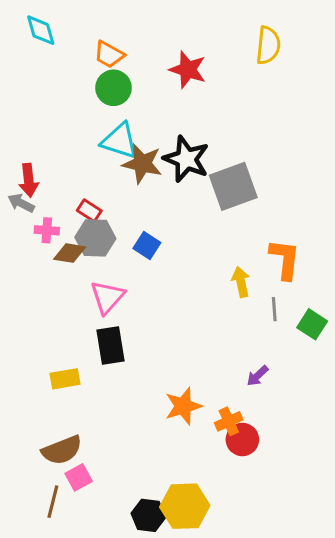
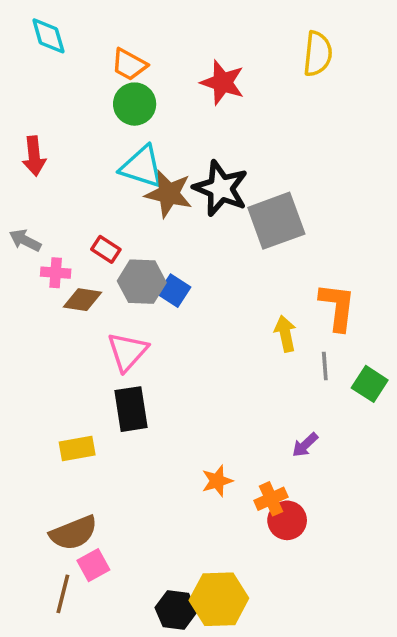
red arrow: (29, 180) -> (34, 156), moved
gray hexagon: (95, 238) -> (142, 282), moved
orange star: (183, 406) -> (217, 481), size x0.7

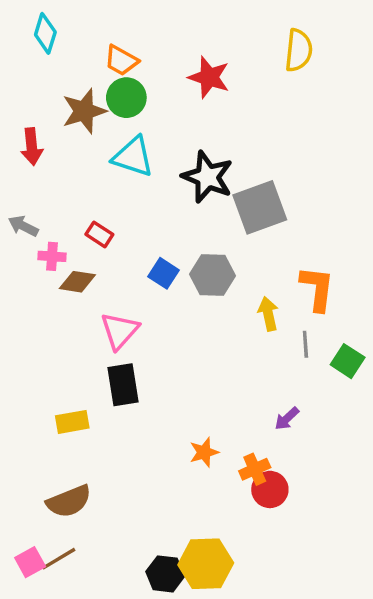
cyan diamond: (48, 36) -> (45, 33), turned 33
brown star: (169, 194) -> (84, 111), moved, turned -30
gray hexagon: (142, 282) -> (212, 275), moved
pink square: (93, 565) -> (30, 562), moved
brown line: (63, 594) -> (59, 559), turned 45

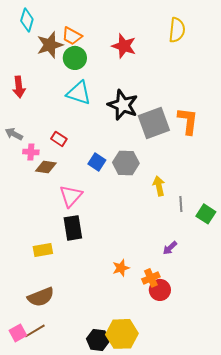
brown star: (84, 111) -> (50, 45), moved
orange L-shape: (317, 288) -> (188, 121), moved

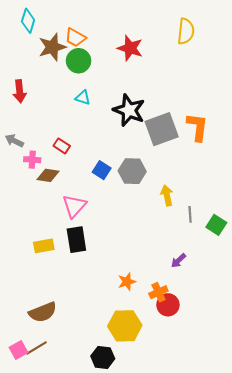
cyan triangle: (79, 93) -> (83, 98), size x0.6
yellow rectangle: (43, 250) -> (44, 246), moved
yellow hexagon: (122, 334) -> (125, 326), moved

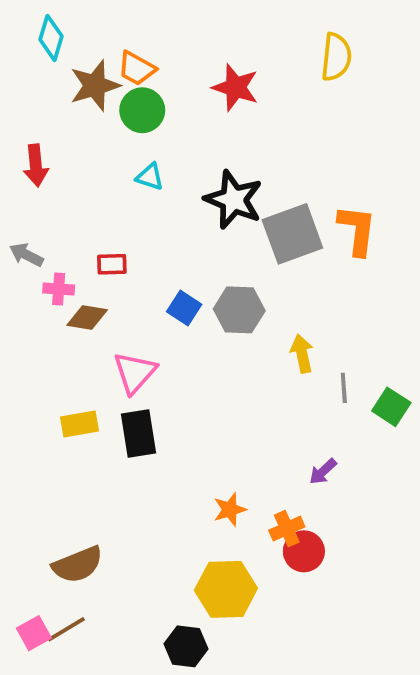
red rectangle: (62, 146) -> (112, 264), turned -35
yellow rectangle: (44, 246) -> (80, 424), moved

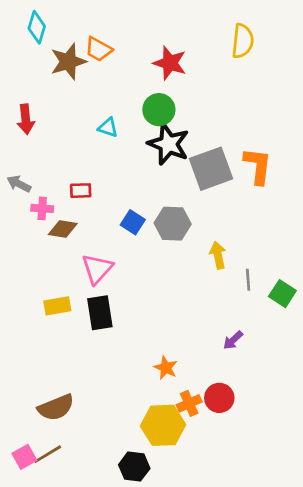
green circle: (142, 110) -> (159, 110), moved
orange star: (230, 510) -> (166, 368), turned -30
orange cross: (287, 529) -> (189, 403), moved

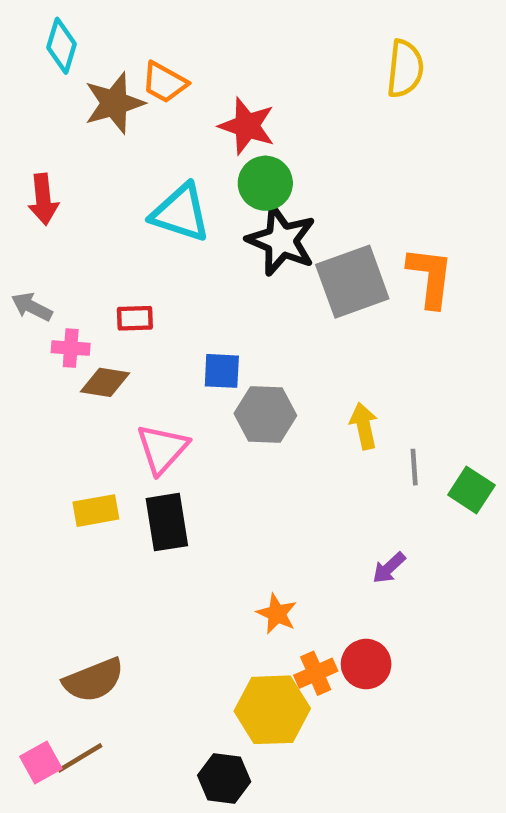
red star: (170, 63) -> (247, 126), moved
cyan triangle: (108, 127) -> (181, 213), size x1.8
blue square: (133, 222) -> (222, 371), turned -30
gray hexagon: (173, 224) -> (265, 414), moved

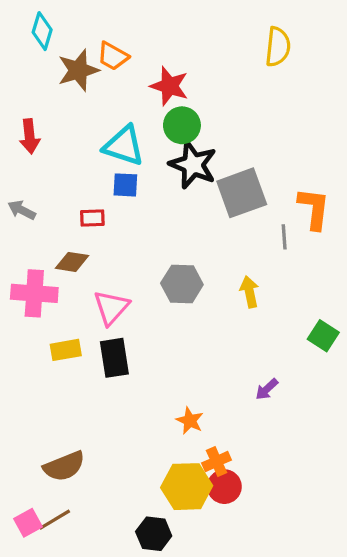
orange L-shape: (430, 277) -> (314, 209), moved
pink cross: (71, 348) -> (34, 293), moved, size x1.8
blue square: (222, 371) -> (125, 185), moved
gray line: (414, 467) -> (284, 237), moved
red circle: (366, 664) -> (224, 487), moved

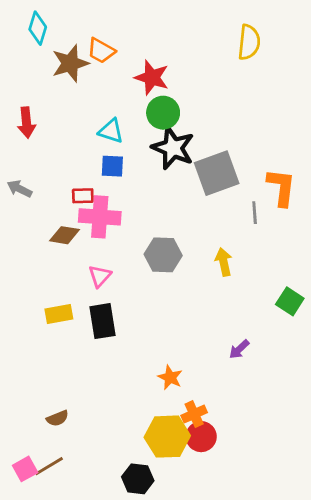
cyan triangle: (124, 146) -> (111, 131), size x0.7
pink cross: (34, 293) -> (100, 217), moved
pink triangle: (111, 308) -> (100, 276), size x0.7
brown semicircle: (64, 466) -> (57, 418), size x0.6

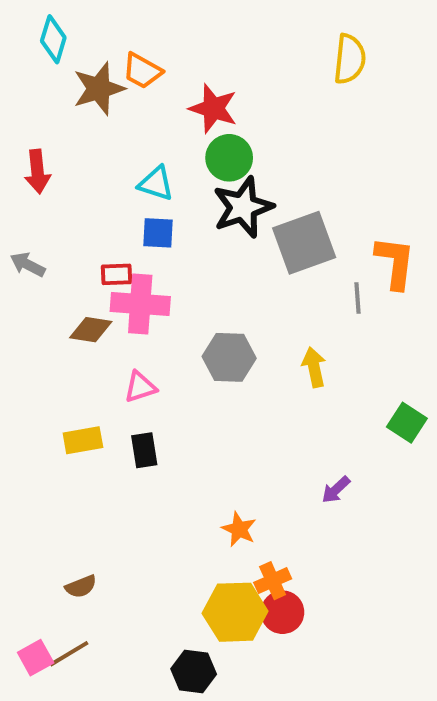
black star: (173, 148) -> (243, 207), turned 30
pink triangle: (100, 276) -> (140, 387), turned 30
black rectangle: (103, 321) -> (144, 450), size x0.7

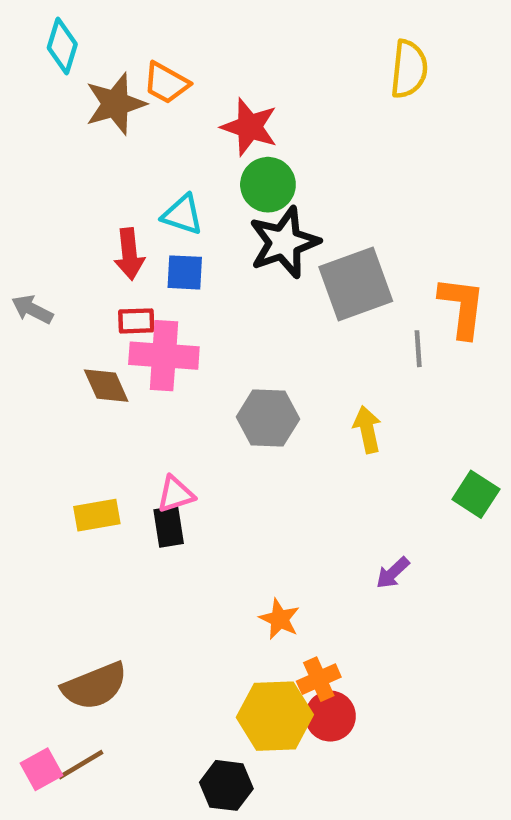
red arrow: (37, 172) -> (129, 254), moved
brown diamond: (91, 330) -> (106, 386), turned 57
pink triangle: (140, 387) -> (176, 494), moved
brown semicircle: (81, 587) -> (95, 686), size x1.8

